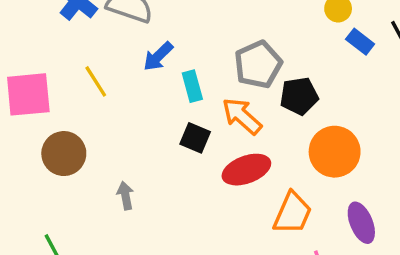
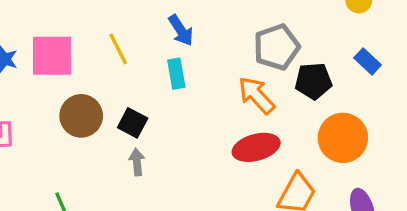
blue rectangle: (360, 42) -> (368, 61), moved
blue arrow: (158, 56) -> (181, 30), turned -84
cyan rectangle: (192, 86) -> (176, 74), moved
black square: (195, 138) -> (133, 123), moved

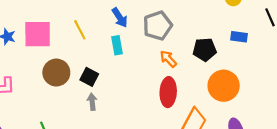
gray pentagon: (277, 47) -> (158, 26), moved
blue rectangle: (368, 61) -> (239, 37), turned -35
orange arrow: (256, 95) -> (168, 59), size x0.7
red ellipse: (256, 147) -> (168, 92), turned -72

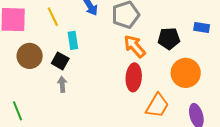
cyan rectangle: (117, 45) -> (73, 40), moved
orange arrow: (168, 59) -> (135, 46), size x1.4

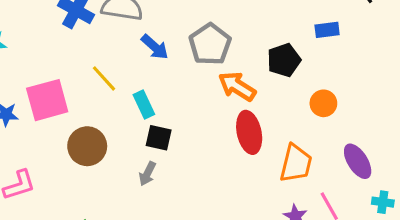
black square: (60, 61) -> (159, 138), moved
orange circle: (186, 73) -> (323, 103), size x0.6
gray arrow: (62, 84) -> (147, 174), turned -133

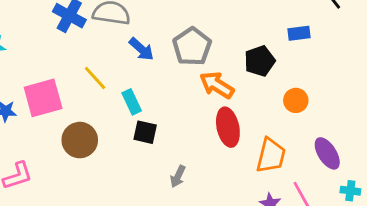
gray arrow: (147, 174) -> (178, 176), moved

